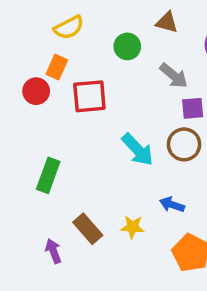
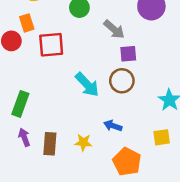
orange rectangle: (57, 67) -> (27, 23), turned -42
brown rectangle: (88, 229) -> (50, 144), turned 45
purple arrow: (53, 251) -> (24, 137), moved

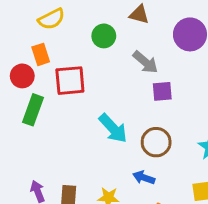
brown circle: (122, 81) -> (156, 142), moved
green rectangle: (20, 104) -> (33, 110), moved

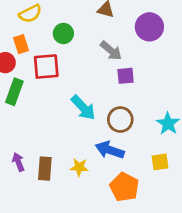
green circle: (104, 36) -> (63, 33), moved
blue arrow: (144, 178) -> (110, 150), size x1.5

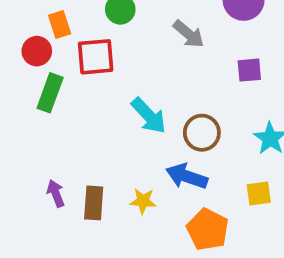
purple square: (126, 76) -> (249, 70), moved

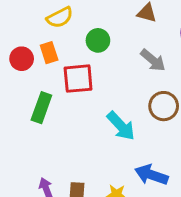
red circle: (37, 51) -> (22, 59), moved
brown circle: (202, 133) -> (164, 106), moved

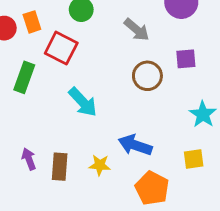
red square: (78, 79) -> (61, 48), turned 32
cyan arrow: (121, 126) -> (83, 102), moved

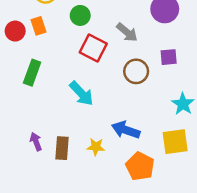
red square: (61, 48) -> (93, 48), moved
yellow square: (194, 159) -> (175, 142), size x1.5

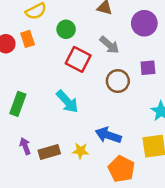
green rectangle: (32, 73) -> (18, 104), moved
brown rectangle: (62, 148) -> (49, 152), turned 70

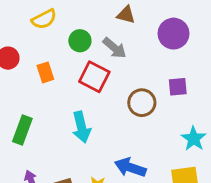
orange rectangle: (28, 39) -> (45, 72), moved
gray arrow: (109, 45) -> (114, 48), moved
cyan arrow: (67, 102) -> (81, 127), turned 30

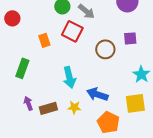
orange rectangle: (45, 72) -> (44, 40), moved
cyan arrow: (81, 127) -> (69, 77), moved

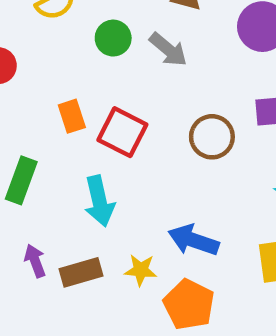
red square: (72, 31) -> (122, 132), moved
cyan arrow: (69, 77) -> (99, 201), moved
orange pentagon: (108, 122) -> (189, 304), moved

